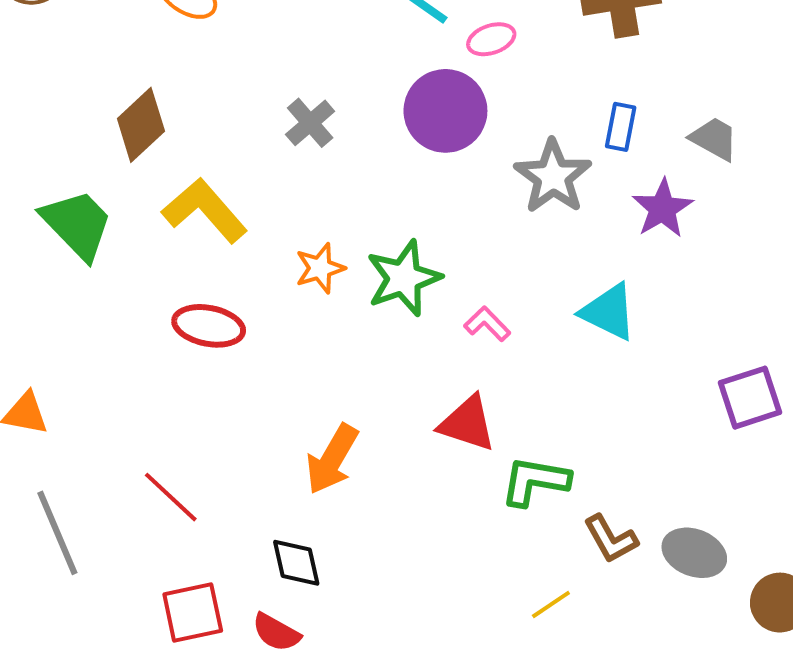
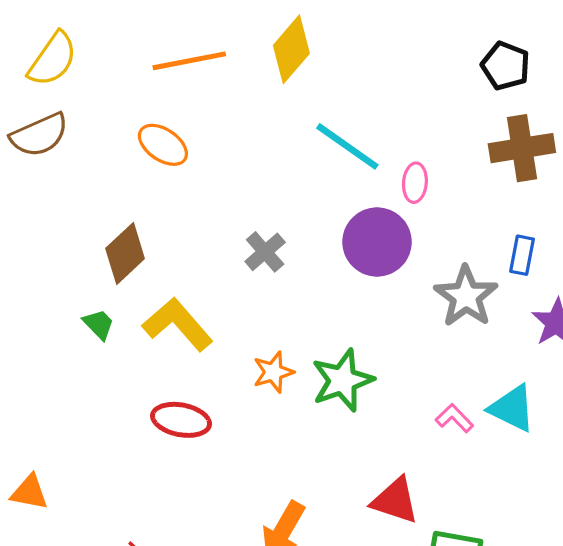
pink ellipse: (491, 39) -> (415, 183), turned -66
green trapezoid: (77, 224) -> (99, 324), moved, size x0.5
pink L-shape: (487, 324) -> (454, 418), moved

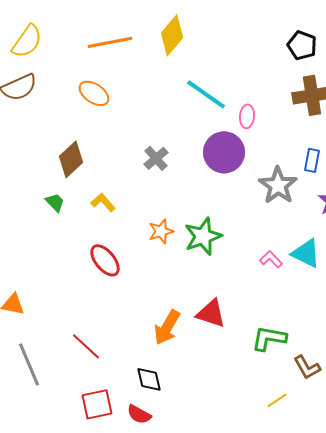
yellow L-shape: (178, 324) -> (103, 202), size x0.6
red ellipse: (181, 420) -> (105, 260), turned 40
red triangle: (395, 501) -> (211, 313), moved

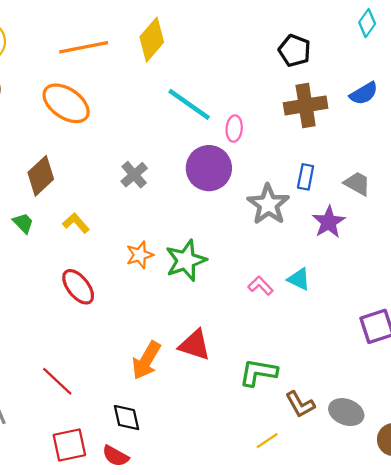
orange ellipse: (94, 93) -> (66, 103), size x1.4
cyan triangle: (306, 253) -> (299, 279), size x0.7

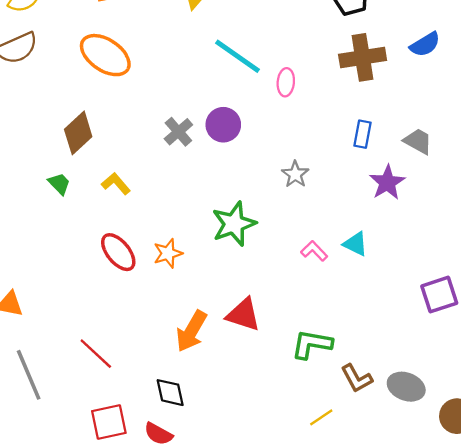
purple circle: (209, 168) -> (223, 125), moved, size x0.7
gray star: (268, 204) -> (295, 174), moved, size x0.6
orange star: (140, 255) -> (168, 253), moved

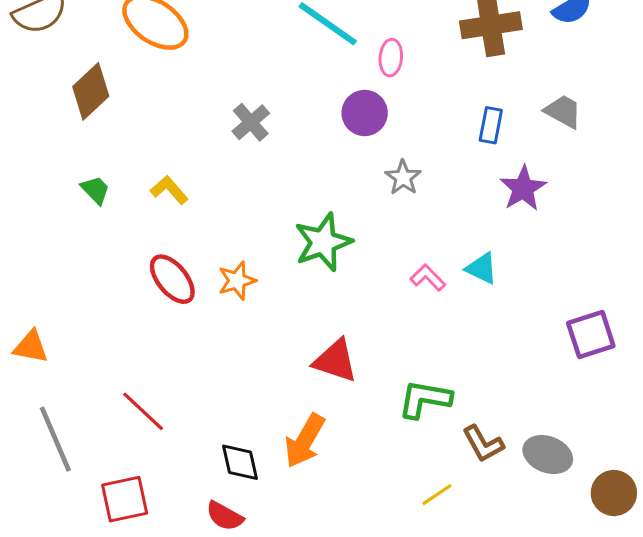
purple circle: (223, 125) -> (365, 113), moved
brown diamond: (78, 133) -> (91, 91), moved
gray trapezoid: (418, 141) -> (563, 111), moved
orange arrow: (191, 331) -> (305, 441), moved
red square: (109, 422) -> (125, 499), moved

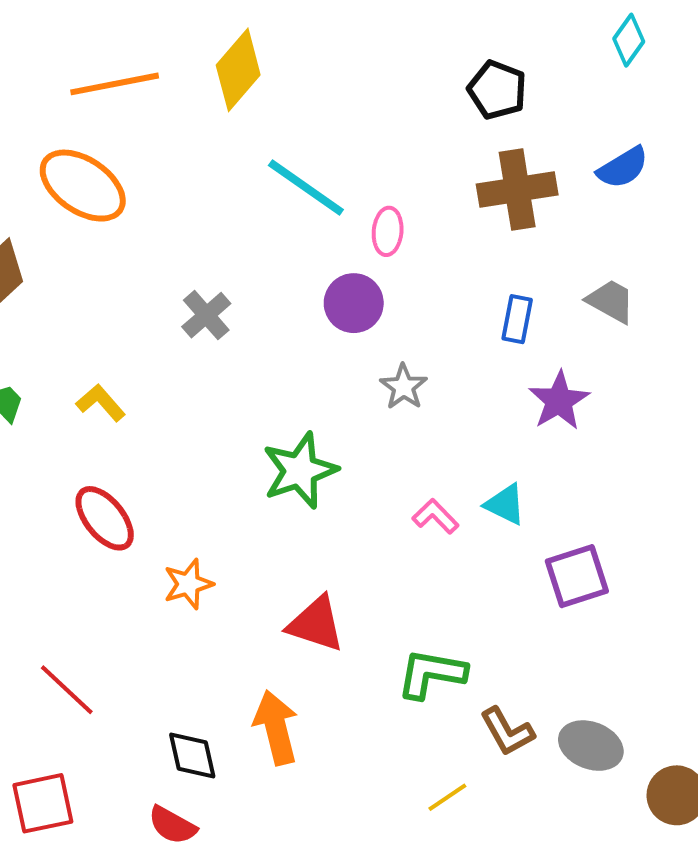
orange star: (237, 281) -> (188, 584), moved
purple square: (591, 335) -> (577, 576), moved
orange arrow: (305, 441) -> (276, 728), turned 136

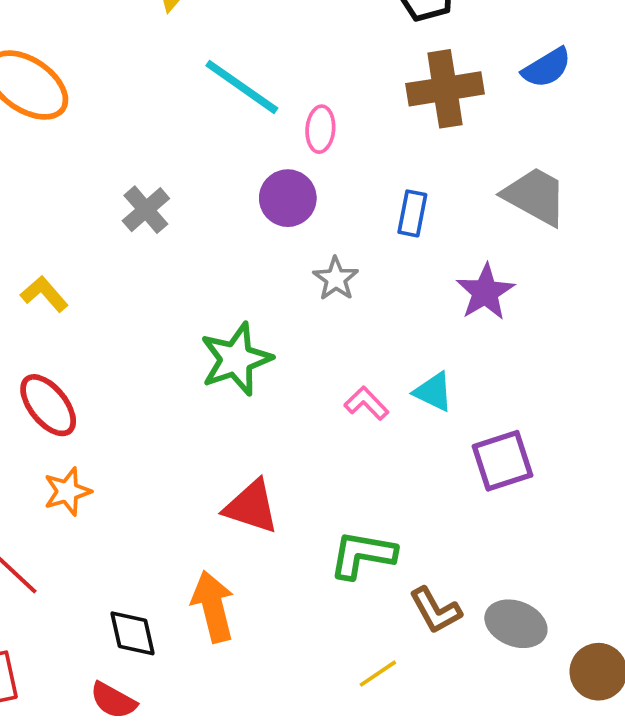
gray trapezoid: (611, 301) -> (535, 196), size x1.4
blue rectangle: (517, 319) -> (412, 213), moved
orange star: (188, 584) -> (67, 491), moved

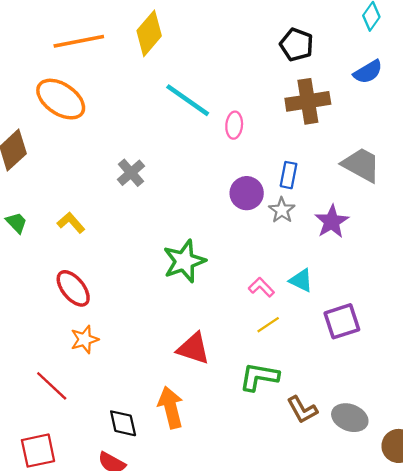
blue semicircle: (547, 68) -> (368, 72), moved
purple circle: (288, 198) -> (247, 193), moved
gray star: (336, 279) -> (282, 210), moved
yellow line: (378, 674) -> (268, 325), moved

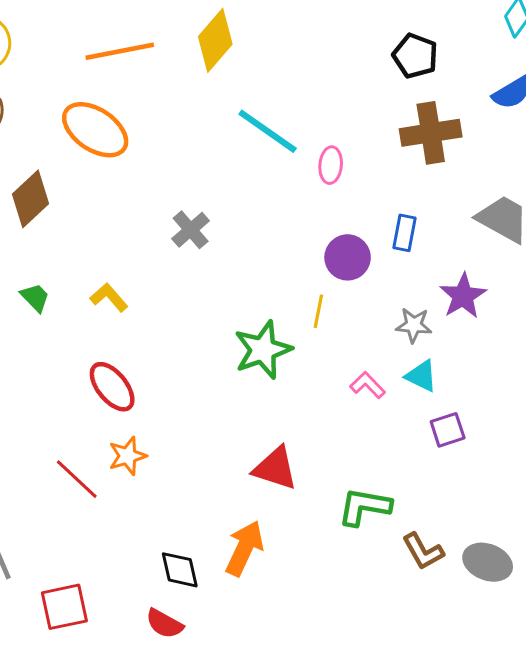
gray star: (282, 210) -> (414, 325), moved, turned -30
purple square: (342, 321) -> (448, 430), moved, size x0.7
yellow line: (268, 325) -> (318, 311), moved, turned -45
red line: (52, 386) -> (77, 479), moved
orange arrow: (171, 407) -> (244, 548), turned 39

